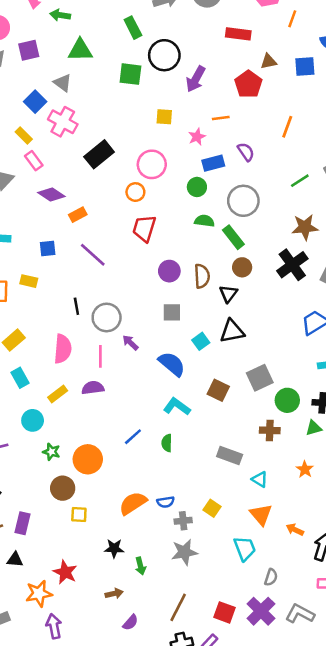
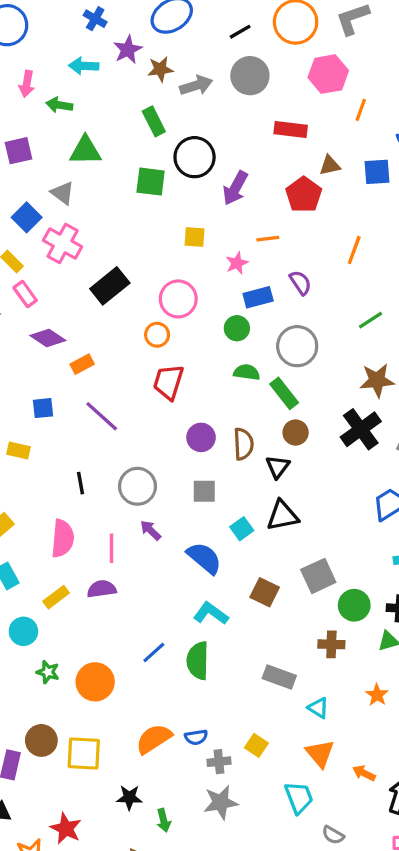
gray circle: (107, 317) -> (138, 486), moved
green semicircle: (167, 443) -> (198, 661), size x1.6
brown circle: (63, 488) -> (41, 740), moved
yellow square: (79, 515) -> (84, 754), size x1.6
gray semicircle: (271, 577) -> (333, 835), turned 102

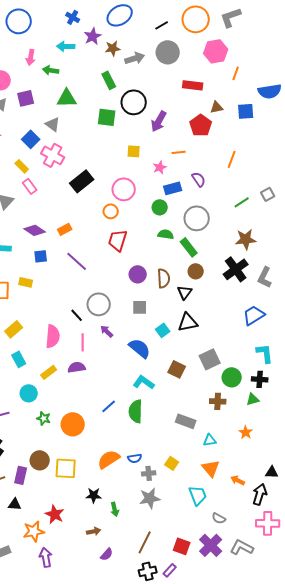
purple diamond: (48, 338) -> (35, 230), moved
black line: (80, 483) -> (77, 315), moved, turned -32
cyan triangle: (318, 708) -> (210, 440), turned -40

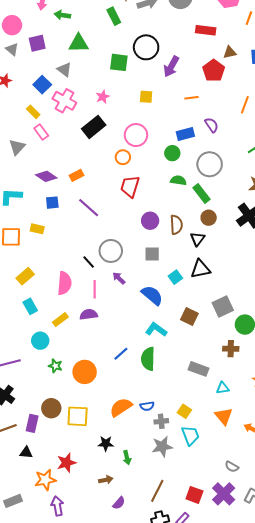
green rectangle: (109, 80) -> (114, 16), moved
pink star: (160, 167) -> (103, 97), moved
cyan trapezoid: (198, 495) -> (190, 435), moved
red star: (55, 514) -> (66, 463), turned 30

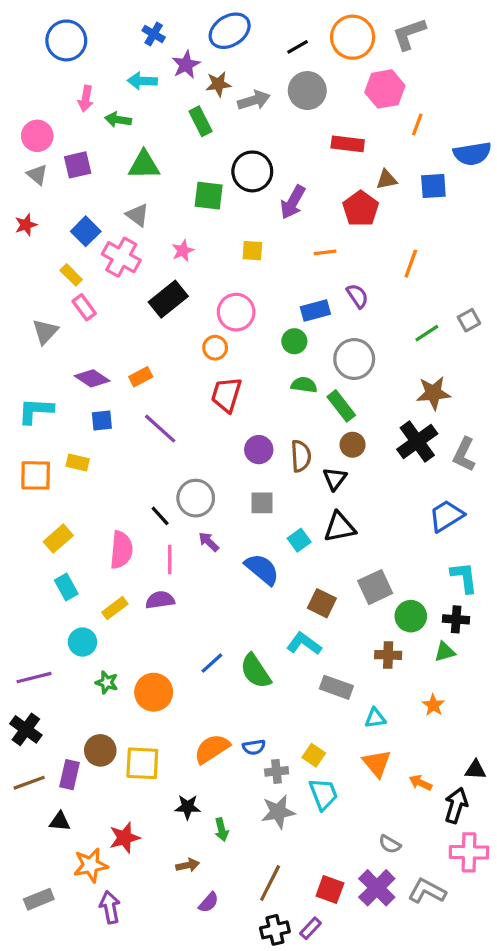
gray triangle: (64, 69) -> (137, 215), moved
cyan L-shape: (156, 330) -> (304, 644), moved
green semicircle: (148, 359) -> (256, 671), turned -35

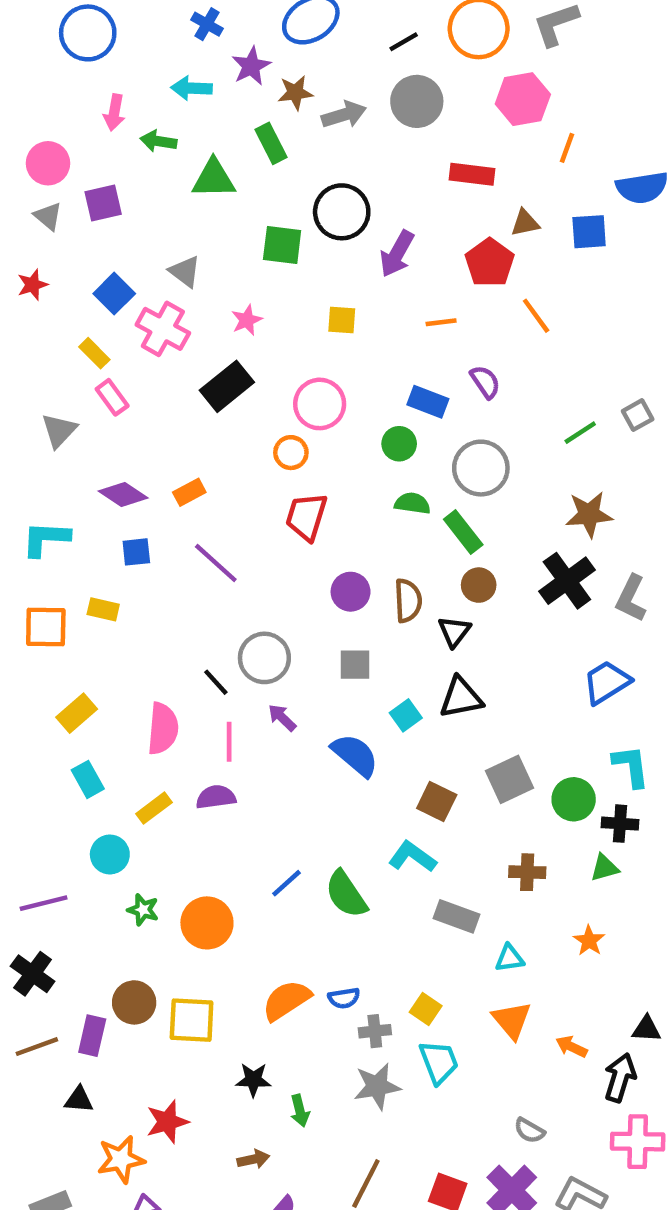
green triangle: (144, 165) -> (214, 179), moved
orange line: (411, 264) -> (536, 316), moved, turned -56
blue rectangle: (315, 310) -> (428, 402), turned 36
green circle: (411, 616) -> (574, 799), moved

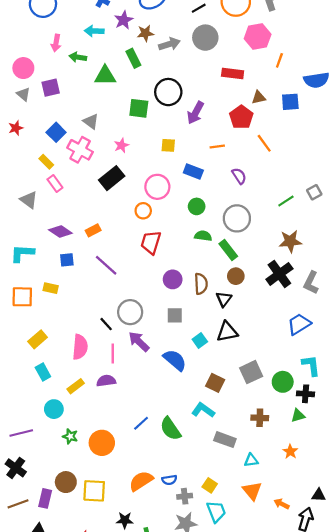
blue rectangle: (428, 402) -> (193, 172), moved
gray triangle: (59, 430) -> (29, 200), turned -36
purple arrow: (282, 718) -> (139, 342), size x1.5

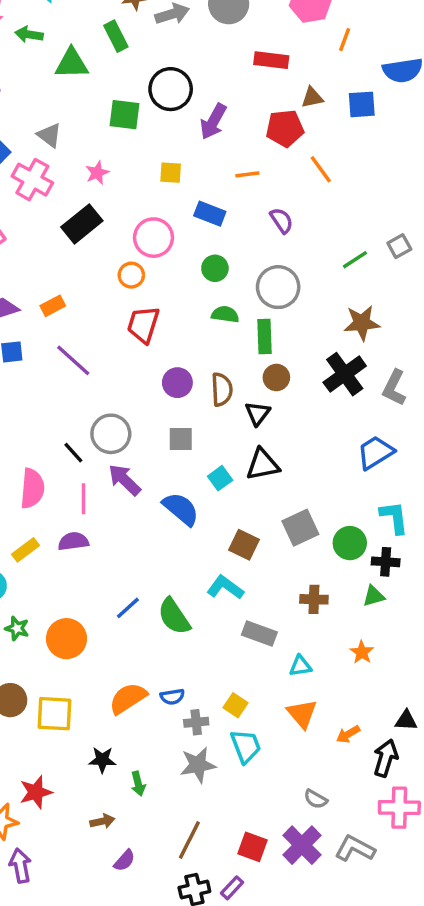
red pentagon: (241, 117) -> (285, 128), turned 30
green rectangle: (228, 250) -> (264, 337), turned 36
orange arrow: (282, 504) -> (348, 734), turned -56

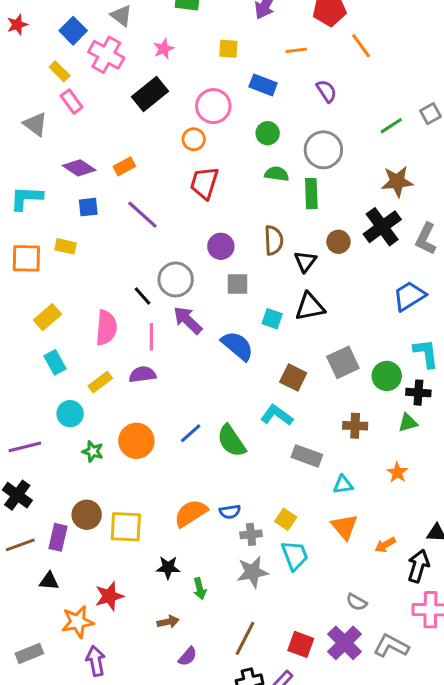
brown circle: (276, 377) -> (338, 242), moved
purple circle: (177, 383) -> (221, 246), moved
cyan square: (220, 478) -> (272, 319), turned -35
orange circle: (66, 639) -> (136, 441), moved

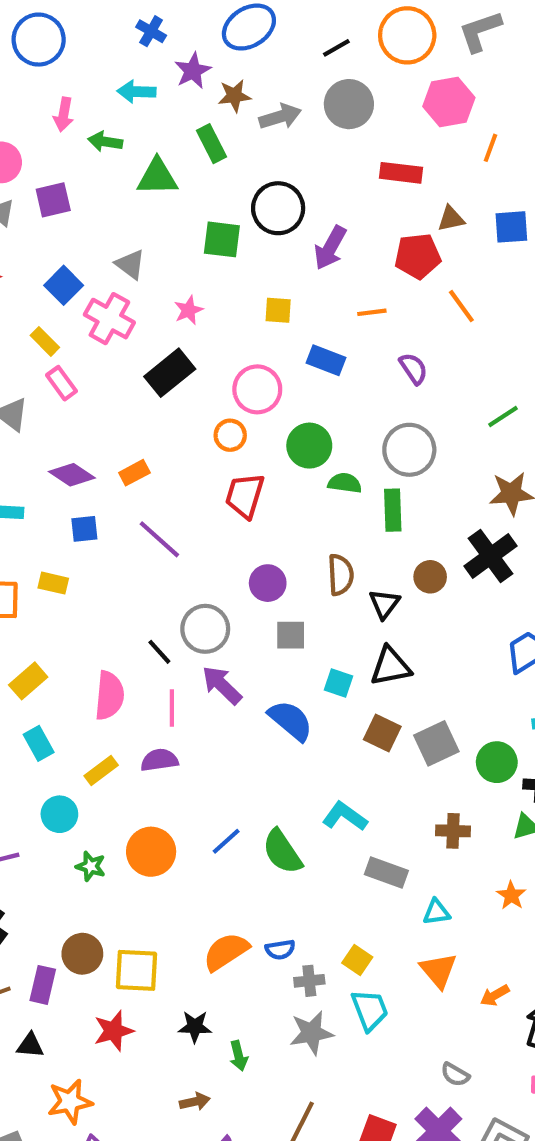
green circle: (268, 133) -> (309, 446), moved, size x1.4
brown square: (293, 377) -> (382, 733), moved
red star: (109, 596) -> (114, 1031), moved

